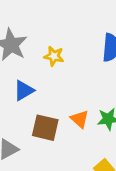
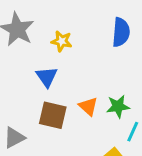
blue triangle: (24, 90) -> (47, 77), moved, turned -35

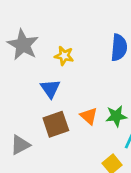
brown square: (53, 115) -> (56, 124), turned -32

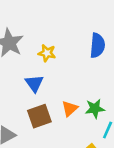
orange triangle: (89, 116) -> (70, 109), turned 36

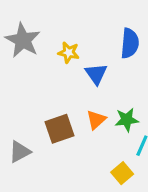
blue triangle: (34, 83) -> (96, 74), moved

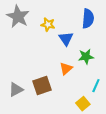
green star: (127, 120) -> (86, 57), moved
brown square: (59, 129) -> (42, 86), moved

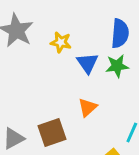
green star: (86, 57) -> (117, 66), moved

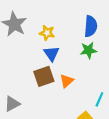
blue triangle: (87, 63) -> (51, 54), moved
brown square: (52, 133) -> (44, 76), moved

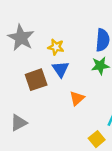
brown square: (44, 76) -> (36, 80), moved

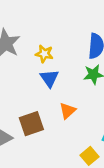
brown square: (36, 80) -> (31, 124), moved

